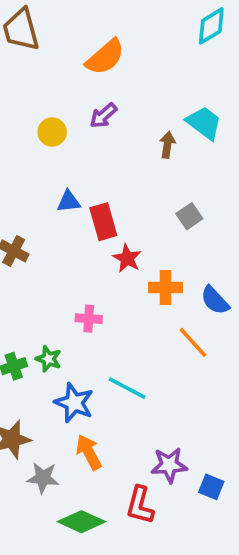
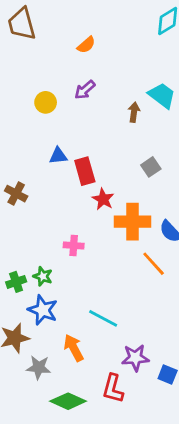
orange semicircle: (105, 57) -> (86, 45), size x0.6
orange cross: (166, 288) -> (133, 222), size x1.4
cyan line: (127, 388) -> (103, 318), moved
blue star: (74, 403) -> (43, 310), moved

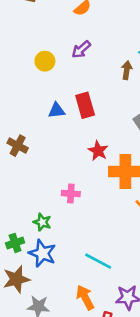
red rectangle: (85, 171) -> (85, 105), moved
green cross: (16, 282) -> (15, 243), moved
orange arrow: (74, 348) -> (85, 297), moved

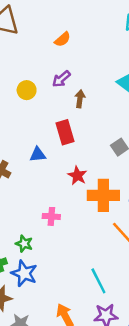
brown arrow: (127, 70) -> (80, 99), moved
blue triangle: (57, 110) -> (38, 155), moved
cyan line: (98, 261) -> (98, 281), moved, turned 35

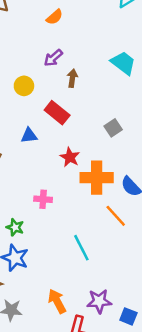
yellow circle: (27, 90) -> (24, 86), moved
red rectangle: (65, 132) -> (57, 113), turned -35
cyan line: (98, 281) -> (81, 248), moved

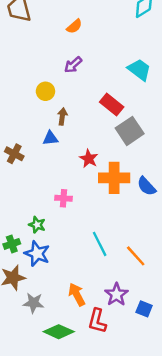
brown arrow: (72, 78) -> (62, 117), moved
red rectangle: (57, 113) -> (112, 104), moved
gray square: (113, 128) -> (130, 131), size x1.6
orange line: (116, 216) -> (136, 256), moved
purple star: (99, 301) -> (116, 294), turned -30

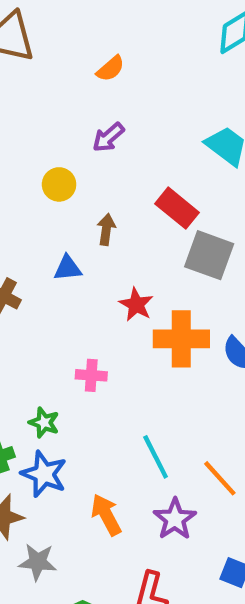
brown arrow: (62, 117) -> (106, 229), moved
gray square: (130, 131) -> (209, 255), turned -36
orange arrow: (77, 294) -> (106, 515), moved
purple star: (116, 294) -> (175, 519), moved

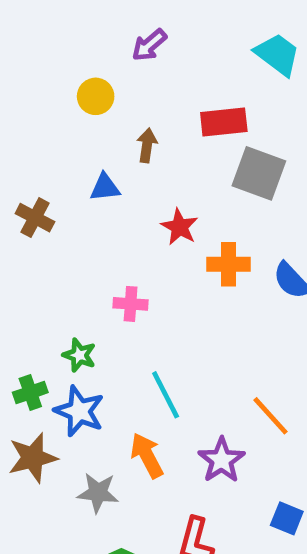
red rectangle: (177, 208) -> (224, 122), turned -45
orange cross: (181, 339) -> (229, 264), size x0.7
cyan line: (156, 457) -> (166, 395), moved
gray star: (38, 562) -> (98, 493), moved

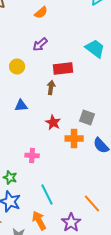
red rectangle: (224, 122) -> (63, 68), moved
brown arrow: (147, 145) -> (51, 88), moved
gray square: (259, 173) -> (87, 118), moved, size x0.7

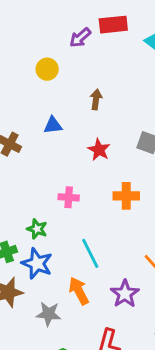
red rectangle: (63, 68) -> (113, 25), moved
orange cross: (74, 138) -> (126, 196), moved

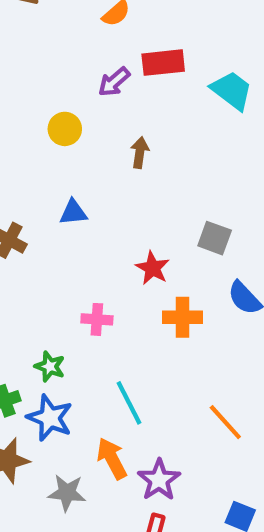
brown arrow: (96, 99) -> (140, 152), moved
red star: (99, 150) -> (153, 268), moved
purple star: (125, 294) -> (159, 480), moved

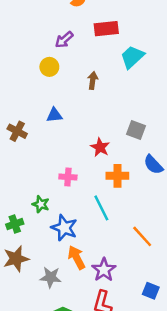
purple arrow: (114, 82) -> (64, 40), moved
cyan trapezoid: (232, 90) -> (132, 57), moved, turned -80
cyan line: (129, 403) -> (101, 208), moved
blue star: (50, 418) -> (64, 228), moved

